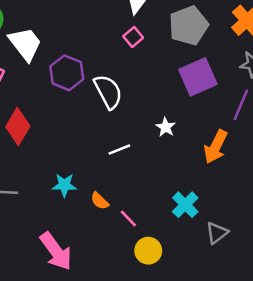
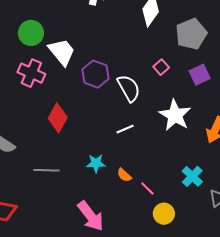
pink square: (133, 37) -> (161, 67), moved
purple square: (198, 77) -> (200, 75), size x0.7
white star: (166, 127) -> (175, 115), size x2.0
white line: (119, 150) -> (125, 129), moved

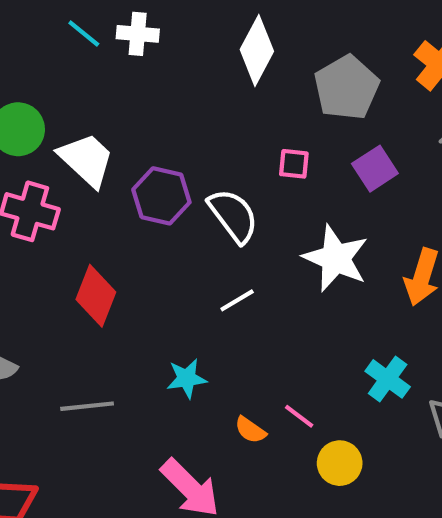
pink square: (161, 67) -> (294, 164), turned -35
orange semicircle: (124, 175) -> (250, 430), moved

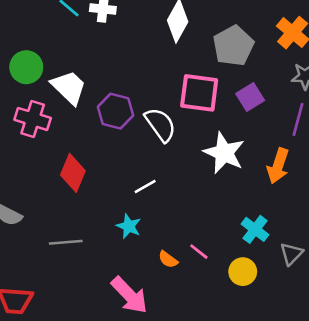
pink square: (294, 164) -> (199, 93), size x2.0
white line: (237, 300) -> (145, 186), moved
cyan star: (187, 378) -> (129, 226), turned 30
yellow circle: (340, 463) -> (243, 272), moved

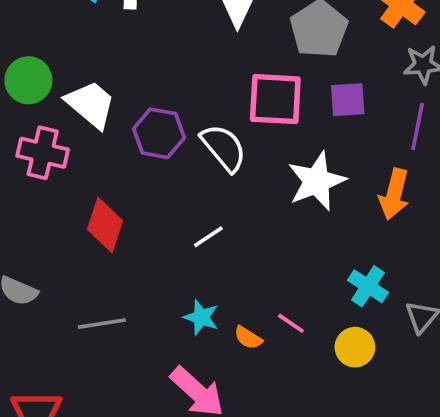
purple square: (250, 97) -> (348, 100), turned 32
white star: (224, 153) -> (317, 181), turned 30
cyan star: (129, 226) -> (201, 317), moved

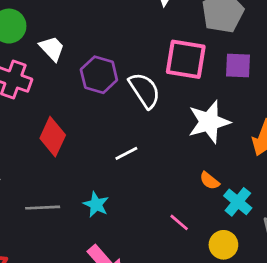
white trapezoid: (91, 104) -> (52, 48), size x0.7
cyan star: (201, 317) -> (96, 204), moved
orange semicircle: (248, 338) -> (210, 181), moved

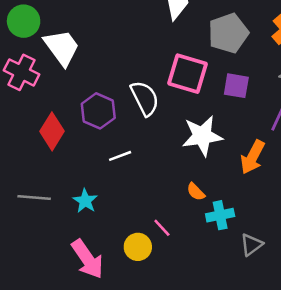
white trapezoid: (52, 48) -> (62, 47), size x1.5
purple hexagon: (99, 75) -> (98, 111), moved
cyan cross: (238, 202) -> (220, 215), turned 32
yellow circle: (223, 245) -> (138, 247), moved

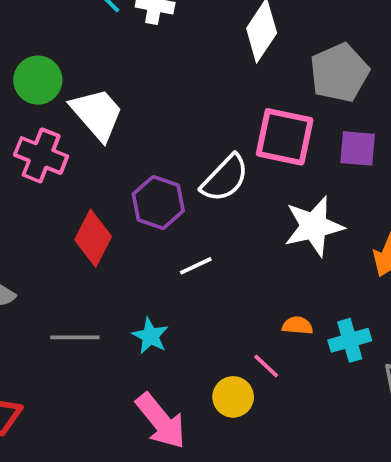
white semicircle: (145, 98) -> (225, 178), turned 75
orange semicircle: (196, 192) -> (297, 325), moved, turned 144

